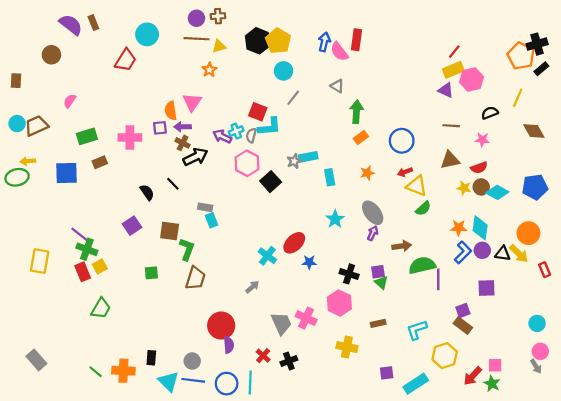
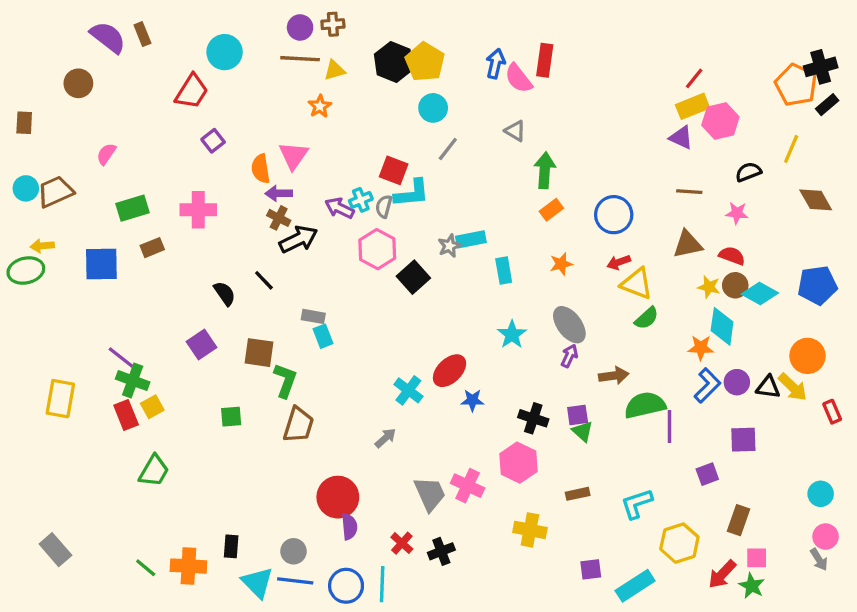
purple square: (160, 128) -> (213, 141), moved, turned -32
red semicircle: (479, 168) -> (732, 256), turned -140
cyan diamond: (480, 228) -> (722, 326), moved
brown rectangle: (463, 326) -> (739, 520), moved, turned 72

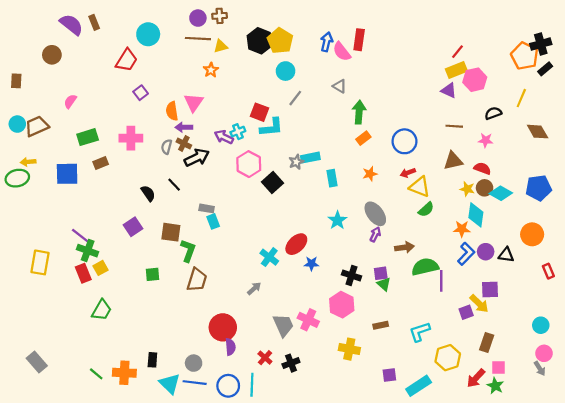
gray semicircle: (384, 206) -> (167, 147), moved
yellow arrow: (793, 387) -> (479, 304), moved

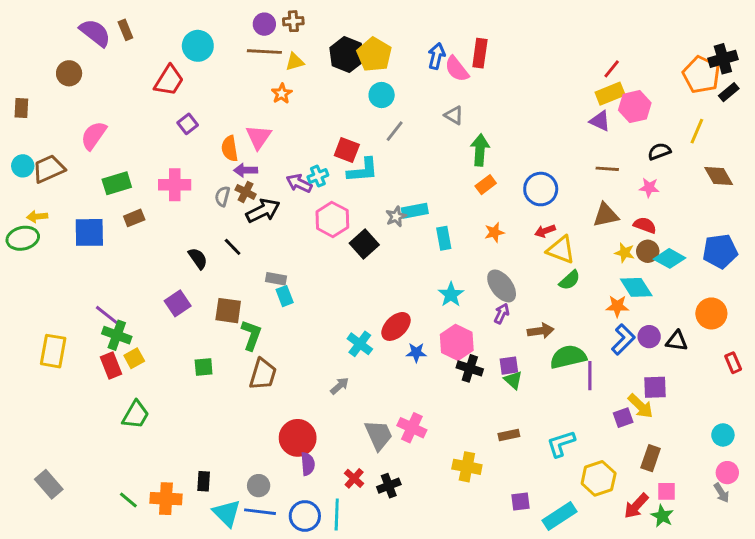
pink semicircle: (70, 101) -> (94, 136), size x1.5
cyan diamond: (476, 215) -> (636, 287), turned -40
pink hexagon: (342, 305) -> (457, 342), moved

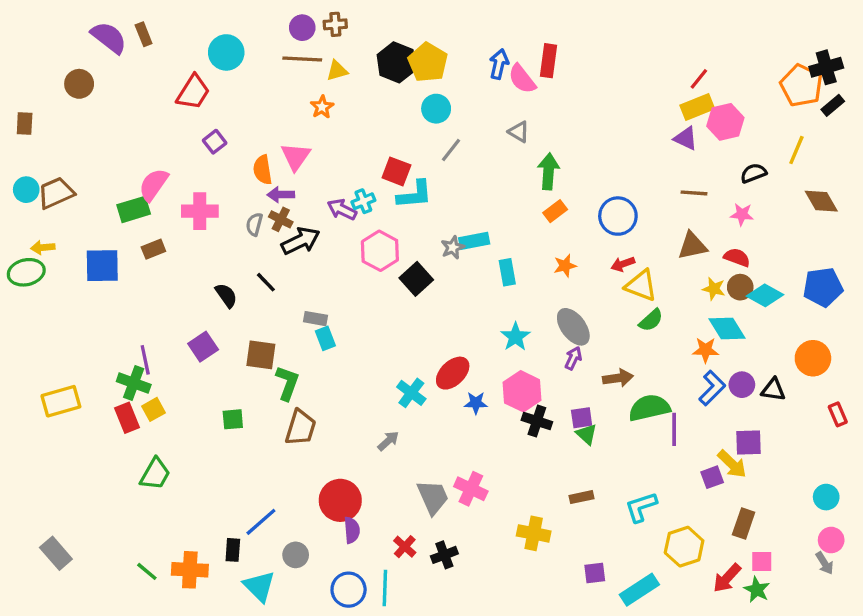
pink semicircle: (94, 136) -> (153, 185), moved
purple line: (107, 315) -> (145, 360), moved, turned 40
yellow rectangle: (53, 351) -> (61, 401), turned 64
blue line: (260, 512) -> (261, 522), moved, turned -48

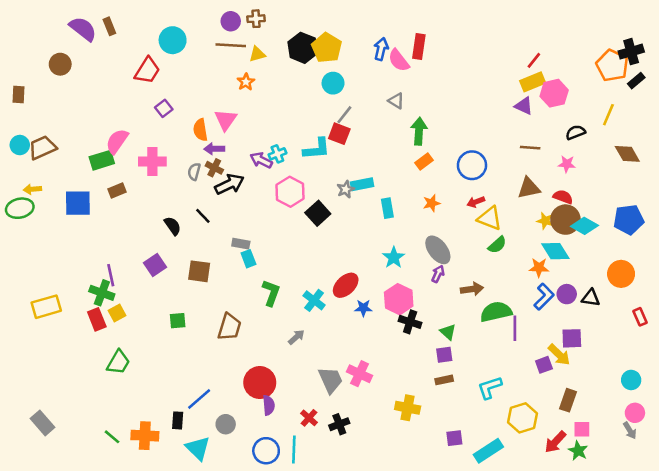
red square: (396, 171) -> (339, 134), moved
brown circle: (740, 287) -> (565, 220), size x1.5
green L-shape: (287, 383) -> (271, 293), moved
purple square: (582, 418) -> (444, 355), moved

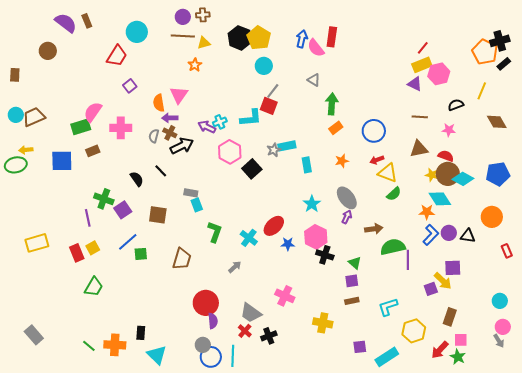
green cross: (102, 293) -> (104, 199), moved
gray trapezoid: (330, 380) -> (251, 313), moved, turned 150
blue line: (199, 399) -> (128, 242), moved
gray circle: (226, 424) -> (203, 345), moved

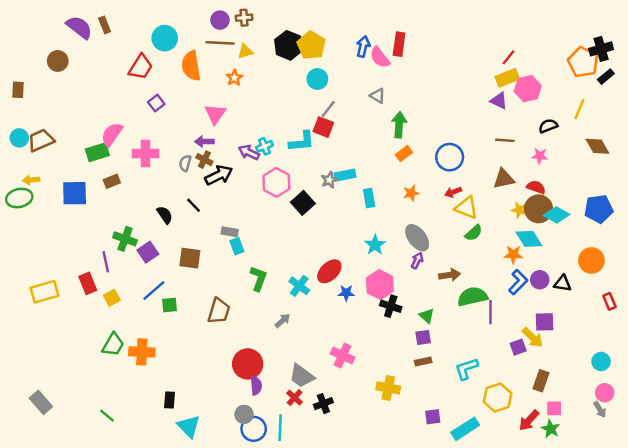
orange semicircle: (159, 103) -> (191, 66), moved, size x1.4
red rectangle: (77, 253) -> (88, 283), moved
orange cross: (115, 345) -> (142, 352), moved

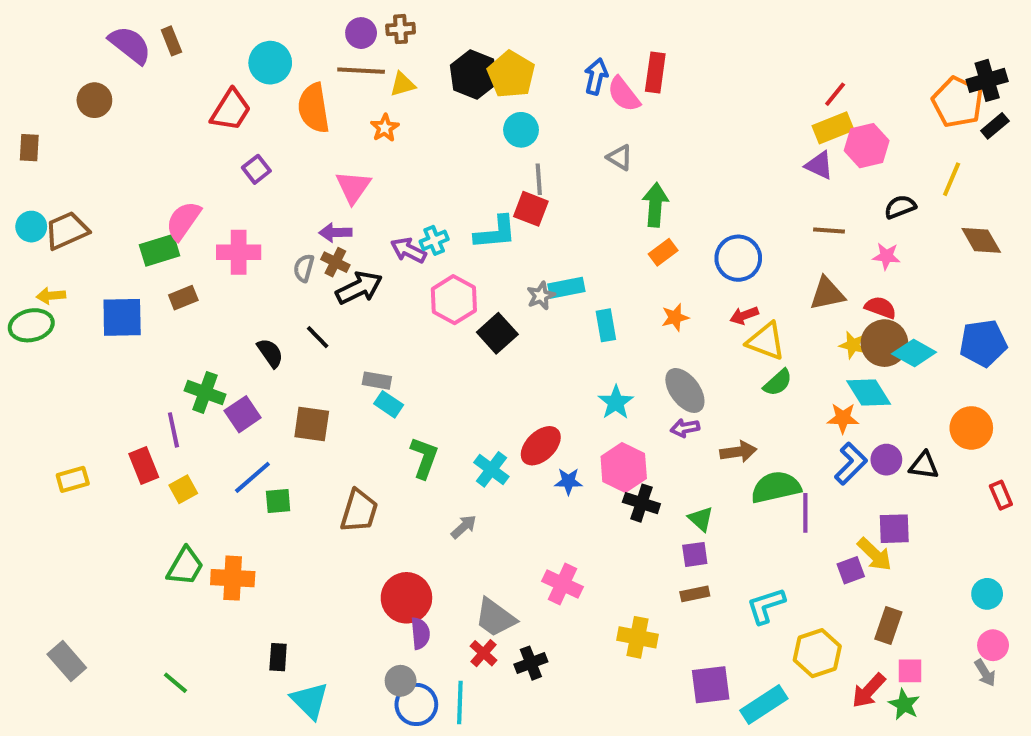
gray line: (328, 109) -> (539, 179), turned -42
cyan rectangle: (237, 246) -> (389, 404), turned -35
purple arrow: (417, 261) -> (685, 428), turned -126
yellow rectangle: (44, 292) -> (73, 479), size x0.7
purple square: (433, 417) -> (711, 685), size x1.5

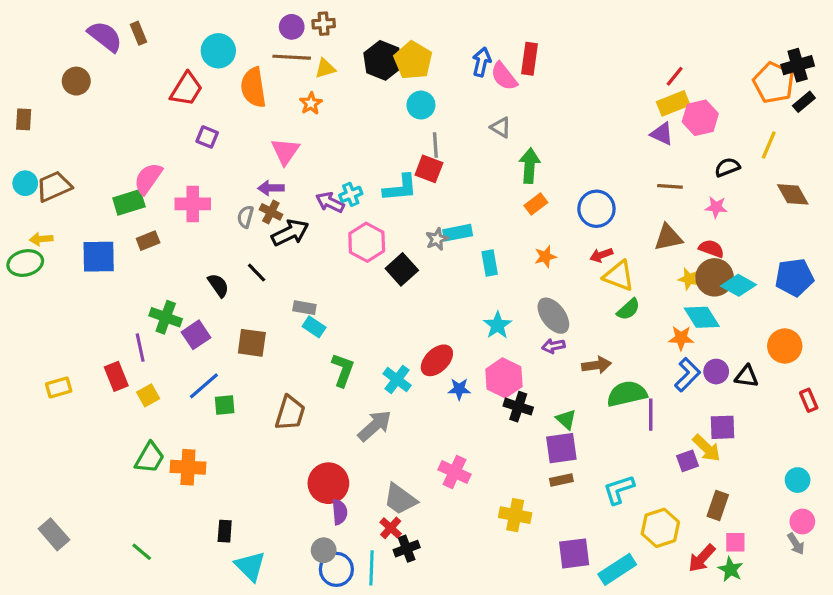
purple square: (256, 169) -> (207, 137), turned -30
gray arrow: (464, 527) -> (375, 426), size x1.6
purple square: (695, 554) -> (561, 448), size x1.5
black cross: (531, 663) -> (407, 549), moved

